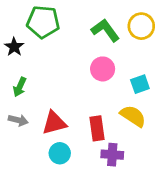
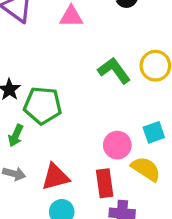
green pentagon: (43, 22) -> (43, 105), moved
pink circle: (103, 69) -> (117, 145), moved

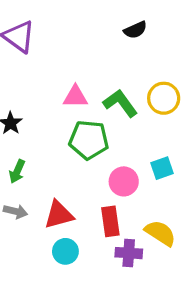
pink triangle: (71, 16) -> (75, 97), moved
green pentagon: (43, 105) -> (89, 140), moved
yellow semicircle: (146, 169) -> (160, 233), moved

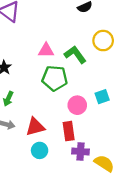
yellow circle: (164, 98) -> (103, 41), moved
yellow semicircle: (160, 233) -> (104, 163), moved

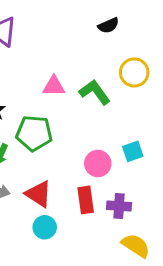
green pentagon: (55, 78) -> (34, 133), moved
red triangle: (35, 127) -> (39, 194), turned 48
purple cross: (80, 151) -> (119, 206), moved

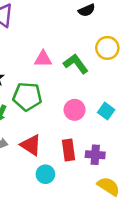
cyan square: (133, 151) -> (106, 111), turned -35
pink circle: (98, 164) -> (75, 110), moved
cyan circle: (45, 227) -> (45, 174), moved

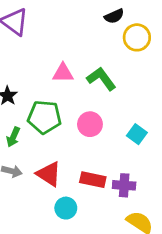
yellow circle: (107, 48) -> (137, 37), moved
pink circle: (75, 110) -> (90, 124), moved
red rectangle: (68, 150) -> (93, 180), turned -70

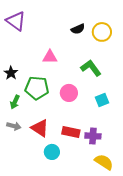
black semicircle: (114, 16) -> (78, 29), moved
green L-shape: (101, 79) -> (91, 68), moved
cyan square: (137, 134) -> (102, 100), turned 32

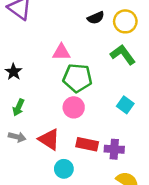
green L-shape: (91, 68) -> (123, 55), moved
green pentagon: (37, 88) -> (77, 78), moved
pink circle: (69, 93) -> (74, 107), moved
cyan square: (102, 100) -> (125, 105), turned -32

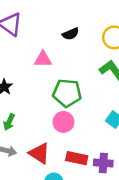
black semicircle: (96, 18) -> (71, 34), moved
pink triangle: (61, 52) -> (43, 59), moved

